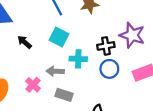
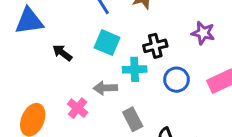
purple star: (132, 35) -> (203, 33), size x0.7
black cross: (106, 46) -> (155, 46), moved
gray rectangle: (64, 95) -> (133, 119), moved, turned 49

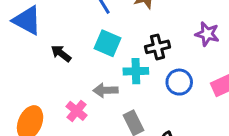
blue triangle: (29, 21) -> (27, 20), turned 36

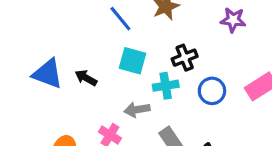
blue triangle: (27, 20) -> (48, 74), moved
purple star: (207, 34) -> (233, 20), moved

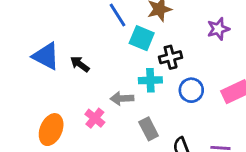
purple star: (233, 20) -> (218, 29), turned -30
cyan square: (132, 61) -> (142, 38), moved

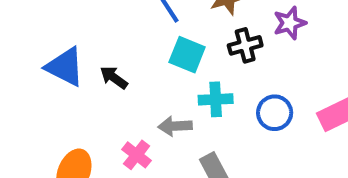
purple star: (218, 29) -> (290, 23), moved
cyan square: (142, 38) -> (187, 55), moved
black cross: (171, 57) -> (245, 45), moved

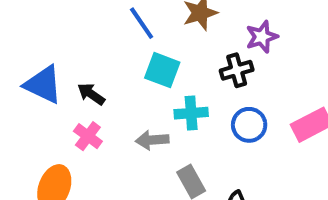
black cross: (245, 45) -> (237, 70), moved
pink cross: (137, 155) -> (88, 136), moved

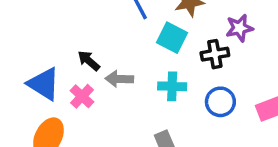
cyan square: (162, 70) -> (172, 38), moved
blue triangle: (43, 85) -> (44, 84), moved
gray arrow: (152, 140) -> (119, 79), moved

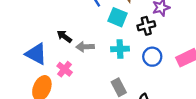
pink cross: (82, 96) -> (65, 69), moved

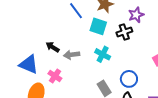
cyan cross: (120, 49) -> (103, 54), turned 35
blue circle: (152, 57) -> (129, 79), moved

